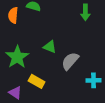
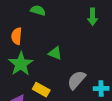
orange semicircle: (13, 15) -> (17, 36), moved
gray semicircle: (70, 61) -> (76, 80), moved

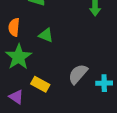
green triangle: (55, 53) -> (46, 35), moved

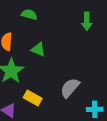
cyan cross: (104, 83) -> (95, 109), moved

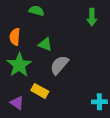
gray semicircle: (70, 88) -> (59, 65), moved

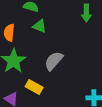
green triangle: (45, 44) -> (40, 26), moved

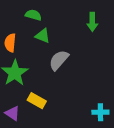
gray semicircle: (54, 61) -> (59, 60), moved

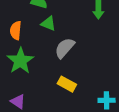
yellow rectangle: (37, 101) -> (67, 84), moved

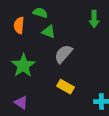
orange semicircle: (16, 30) -> (19, 25), moved

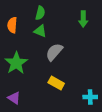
green semicircle: (40, 13) -> (40, 13), moved, turned 88

